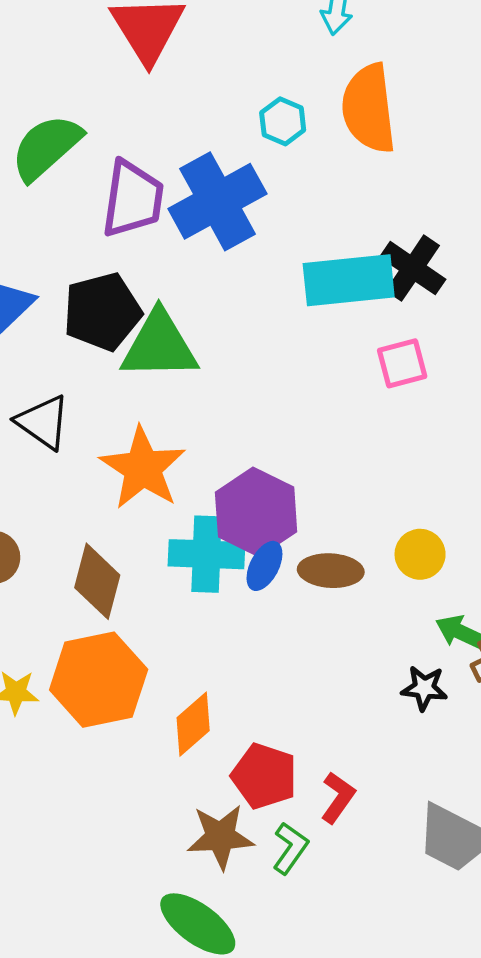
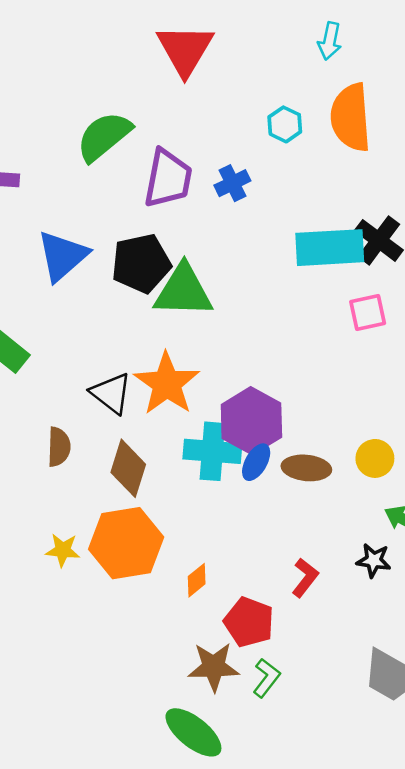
blue cross: (217, 201) -> (232, 183), size x0.5
black triangle: (43, 422) -> (111, 393), moved
orange diamond: (193, 724) -> (197, 580), size x0.7
red L-shape: (338, 798) -> (305, 578), moved

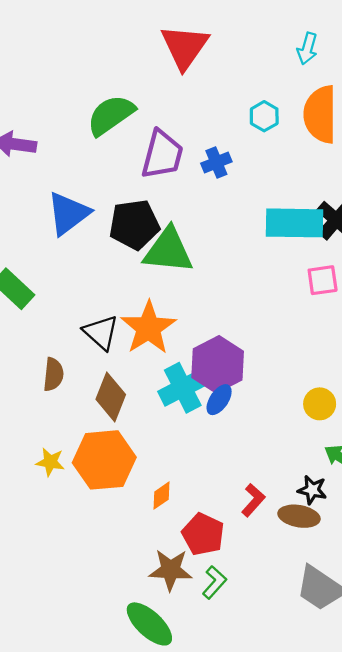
cyan cross: (212, 451) -> (183, 388), turned -36
brown ellipse: (306, 468) -> (299, 516), moved

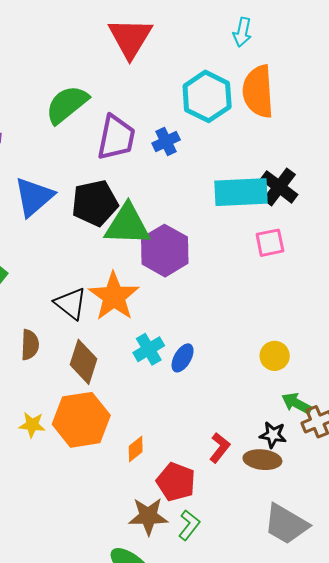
cyan hexagon: (264, 116) -> (207, 96), size x1.8
purple hexagon: (218, 364) -> (165, 251), moved
cyan cross: (183, 388) -> (149, 349), size x0.7

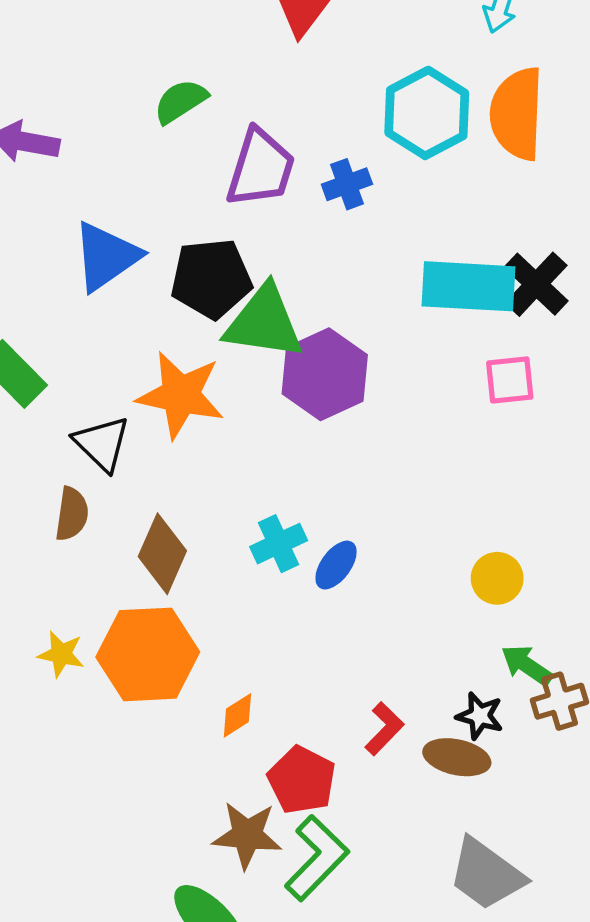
green semicircle: (67, 104) -> (181, 101), size x0.7
orange star: (114, 296) -> (181, 395), moved, turned -30
black triangle: (71, 304) -> (102, 443), moved
green L-shape: (189, 525) -> (317, 858), size x1.6

